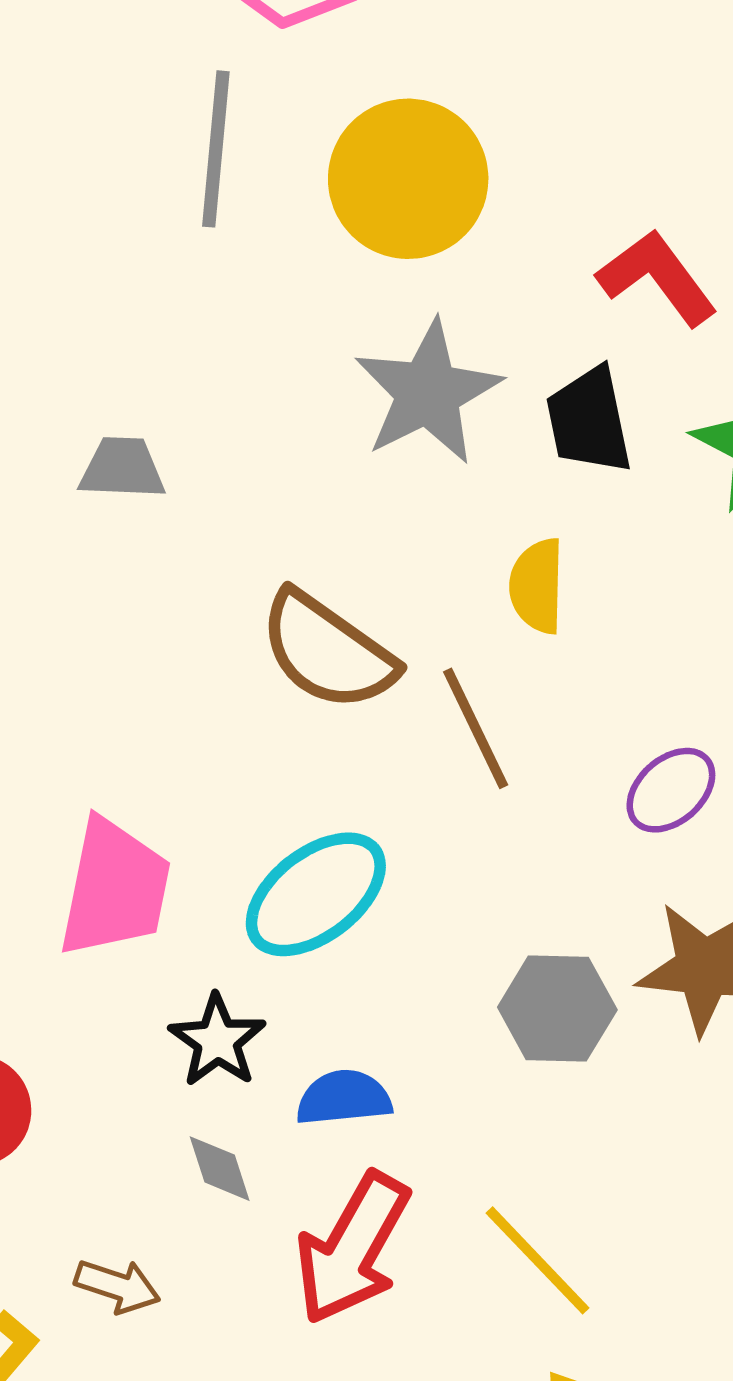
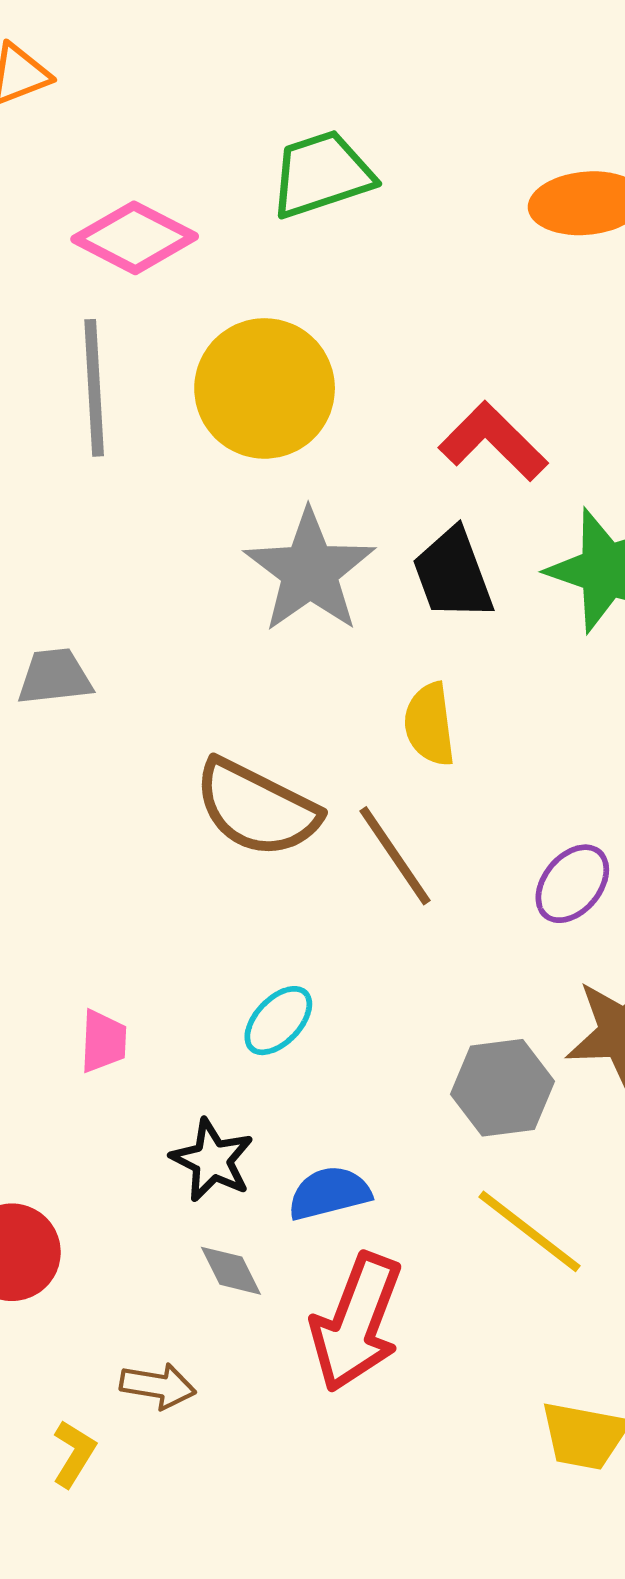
pink trapezoid: (115, 888) -> (103, 1041), size x0.5
cyan ellipse: (316, 894) -> (278, 1021), size x0.6
yellow line: (538, 1260) -> (529, 1231), moved

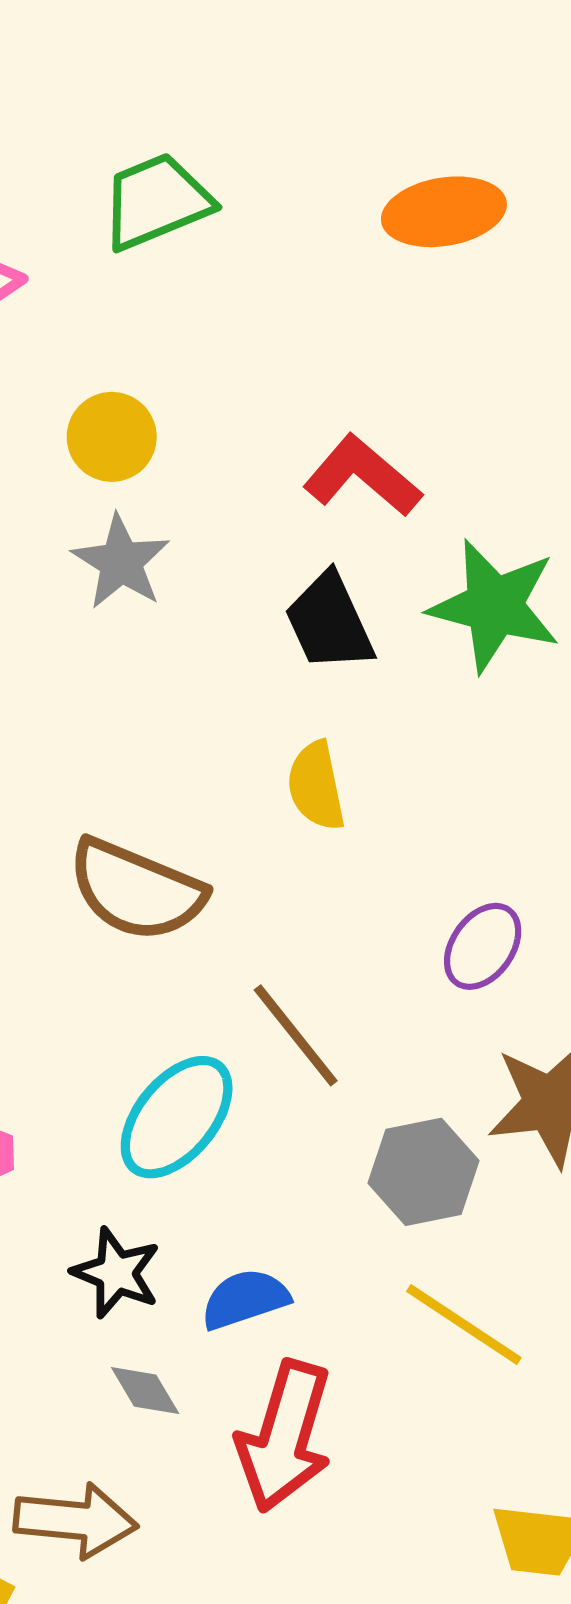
yellow circle: (265, 388) -> (112, 437), size x0.6
gray star: (310, 571) -> (121, 562), moved, size x0.7
brown line: (395, 856) -> (296, 1035), moved
cyan ellipse: (278, 1021) -> (177, 1117), size x1.6
brown arrow: (158, 1386) -> (76, 1520), size x1.5

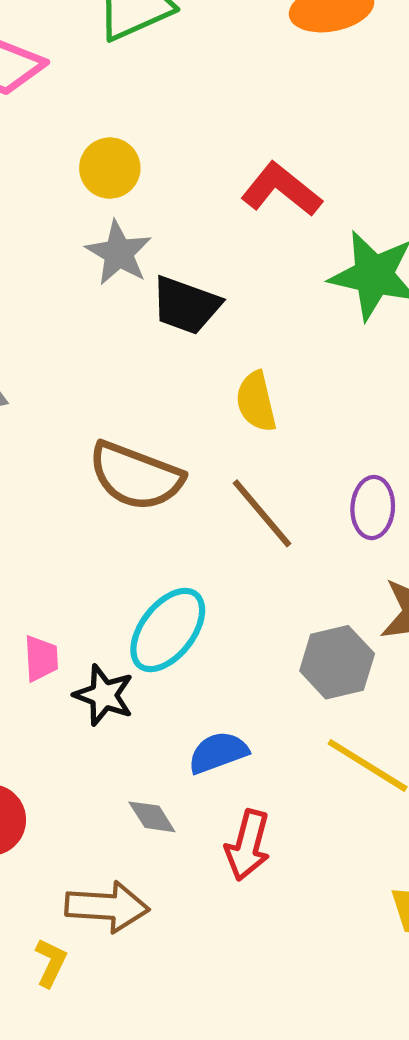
black trapezoid: (329, 622) -> (186, 305), moved, turned -44
purple ellipse: (483, 946) -> (373, 508), turned -30
brown line: (296, 1035) -> (262, 513), moved
black star: (116, 1273) -> (104, 695), moved
red arrow: (285, 1436) -> (248, 845), size x0.7

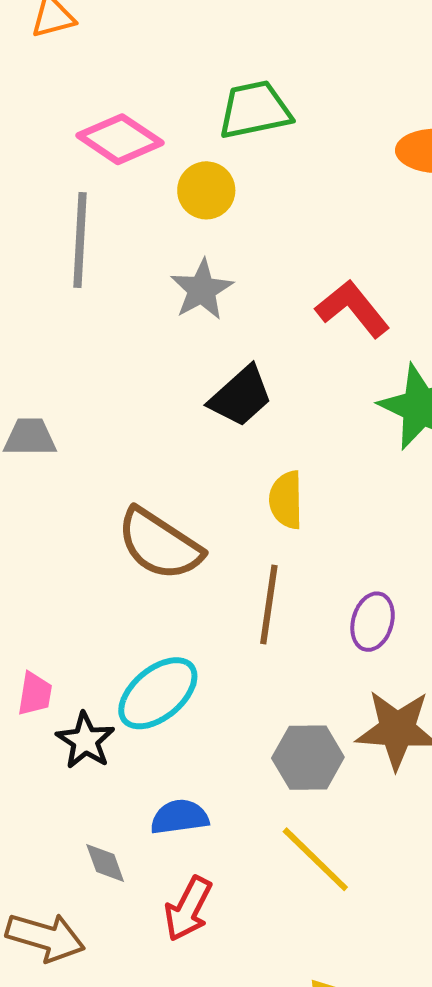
yellow circle: (110, 168) -> (206, 190), moved
gray star: (119, 253) -> (202, 290), moved
black trapezoid: (186, 305) -> (241, 396), turned -74
brown line: (262, 513) -> (269, 604), turned 36

